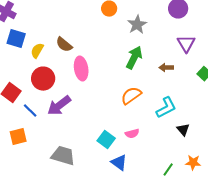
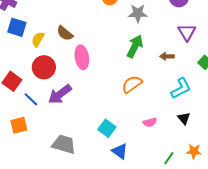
gray star: (137, 25) -> (138, 13), turned 30
cyan L-shape: (166, 108) -> (181, 88), moved
pink semicircle: (132, 134) -> (150, 122), moved

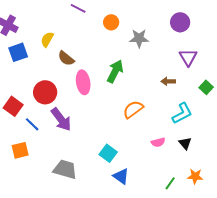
blue square: (17, 27) -> (18, 52), turned -36
yellow semicircle: (38, 39) -> (47, 39), moved
green arrow: (135, 46) -> (115, 71), moved
purple arrow: (60, 94) -> (61, 119), turned -90
pink semicircle: (150, 122) -> (158, 142), moved

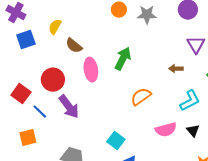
gray star: (139, 38) -> (147, 15), moved
pink semicircle: (158, 142) -> (166, 130), size x1.5

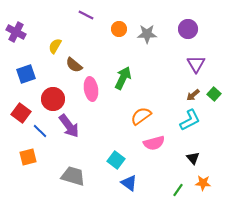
blue square: (26, 40) -> (26, 74), moved
brown arrow: (176, 69) -> (193, 95), moved, turned -40
pink semicircle: (166, 130) -> (154, 143), moved
black triangle: (193, 131) -> (193, 158), moved

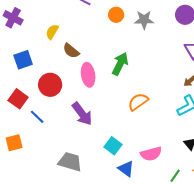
purple arrow: (69, 126) -> (82, 114), moved
pink semicircle: (154, 143) -> (151, 154), moved
orange square: (28, 157) -> (14, 143), moved

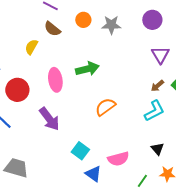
yellow semicircle: (52, 32) -> (31, 47), moved
brown semicircle: (71, 51) -> (52, 29), moved
green arrow: (120, 64) -> (87, 69), turned 50
gray trapezoid: (70, 162) -> (16, 168), moved

